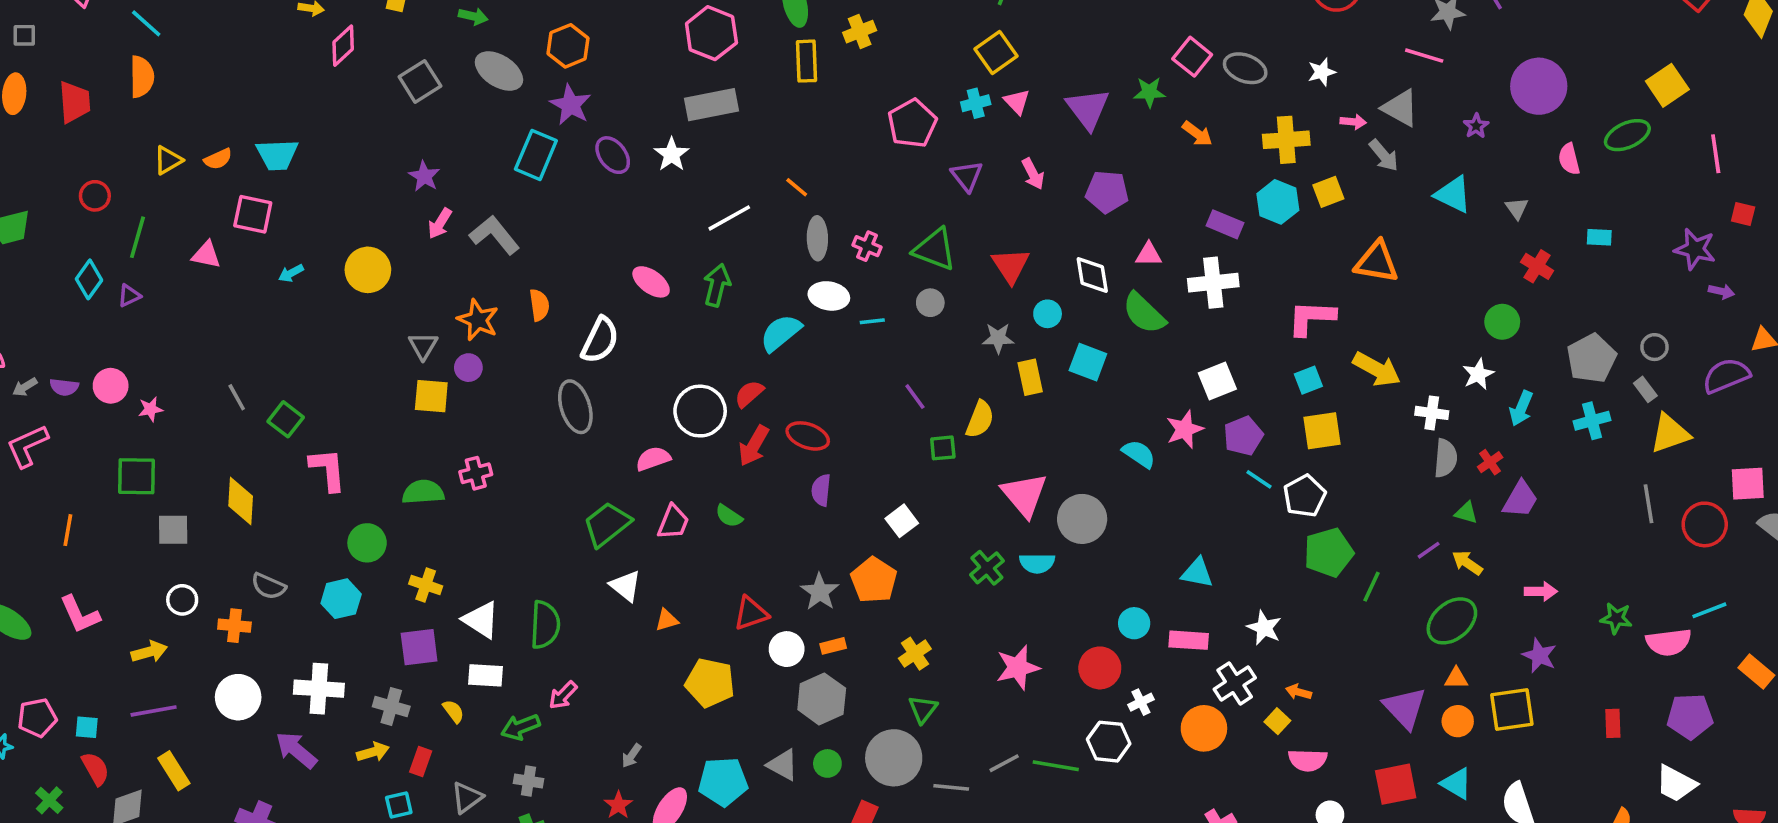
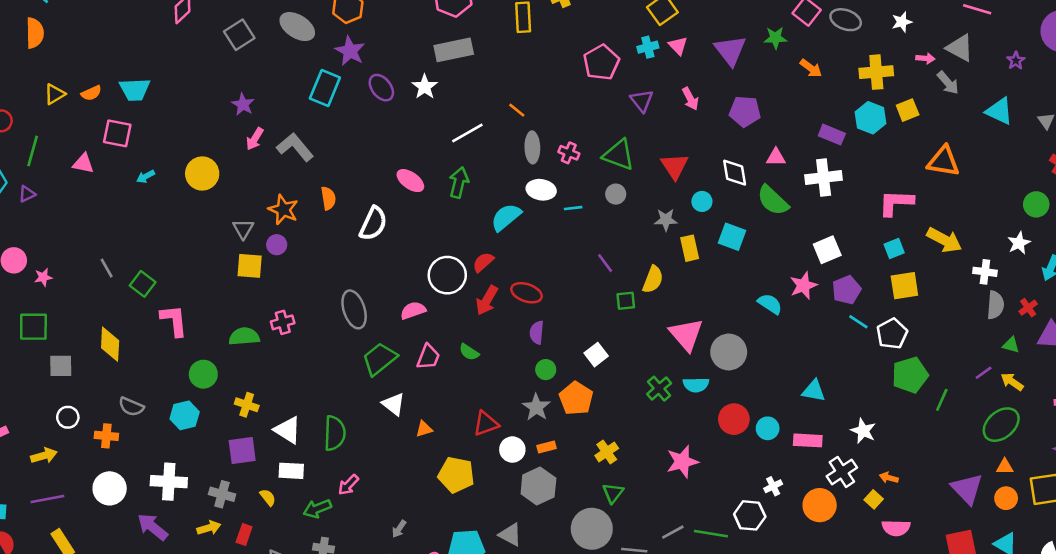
gray ellipse: (575, 407) -> (354, 309), moved
red circle: (1100, 668) -> (734, 419), moved
green circle: (827, 763) -> (546, 370), moved

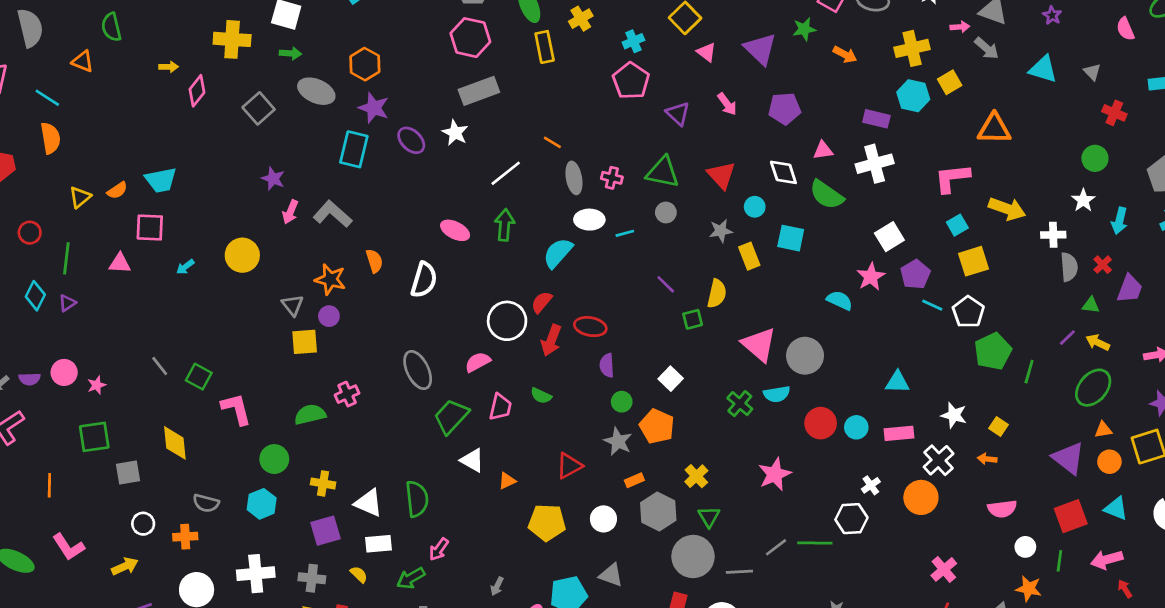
cyan cross: (648, 47) -> (633, 41), moved
white circle: (512, 450) -> (603, 519), moved
gray hexagon: (538, 486) -> (658, 512), moved
yellow square: (874, 499) -> (999, 427), moved

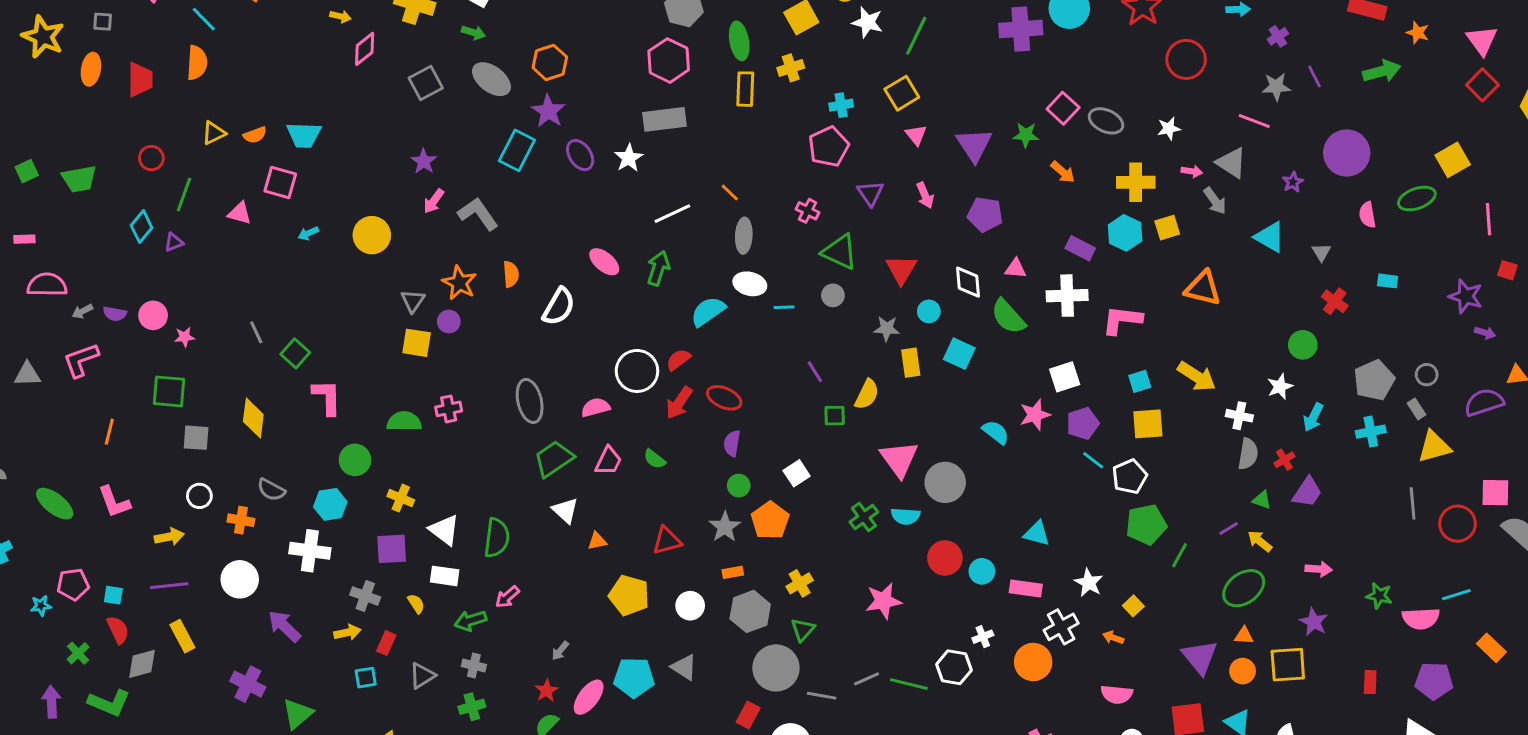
pink cross: (612, 178) -> (808, 211), moved
pink L-shape: (952, 178) -> (1122, 320), moved
white cross: (256, 574) -> (310, 551), moved

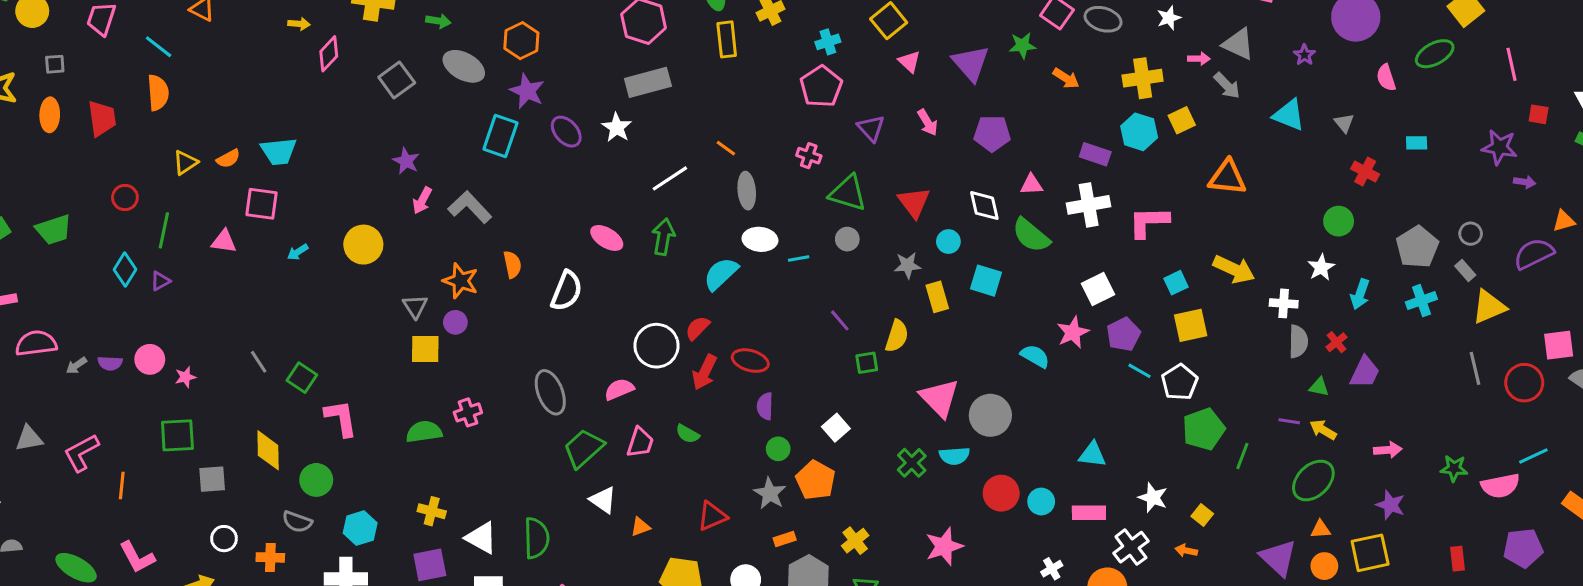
pink L-shape: (81, 360) -> (81, 453), moved
green circle: (355, 460) -> (316, 480), moved
purple line: (1229, 529) -> (1289, 421), turned 48

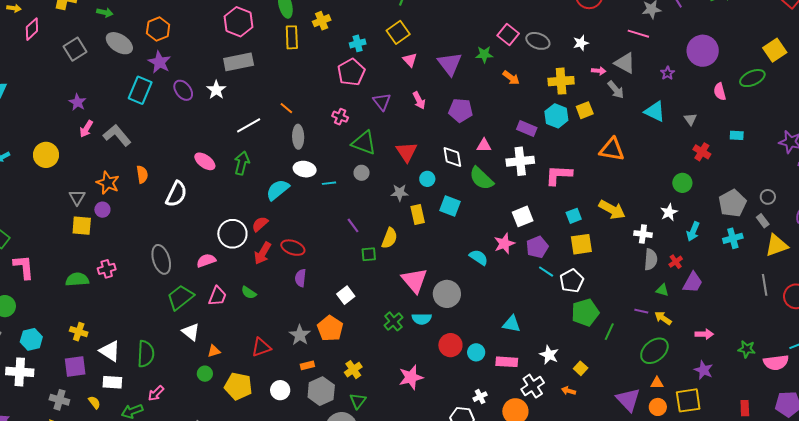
green circle: (778, 449) -> (205, 374), moved

